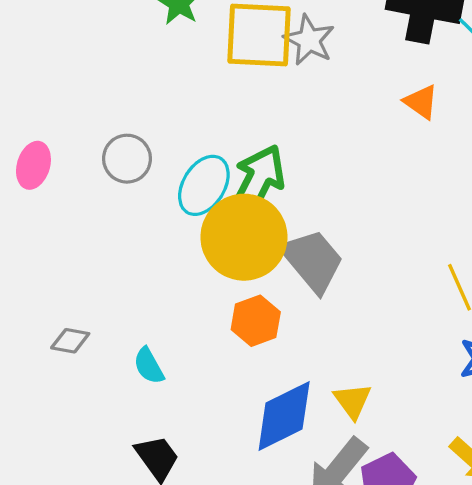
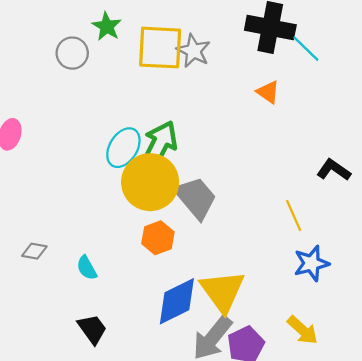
gray circle: (127, 159) -> (72, 53), moved
yellow triangle: (353, 401) -> (222, 291), size x1.8

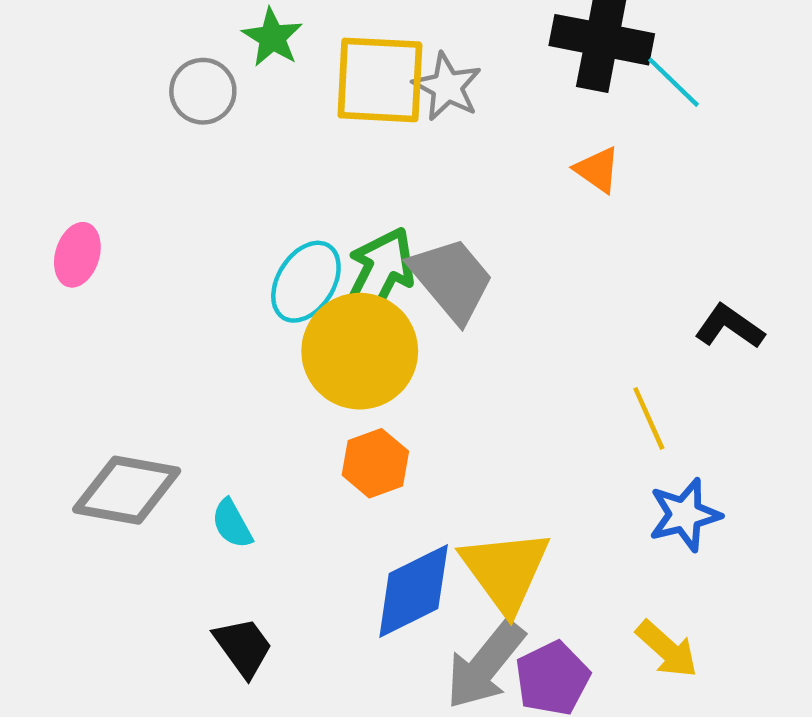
gray trapezoid: (196, 198) -> (452, 279), moved
gray diamond: (34, 251) -> (127, 490), size x2.0

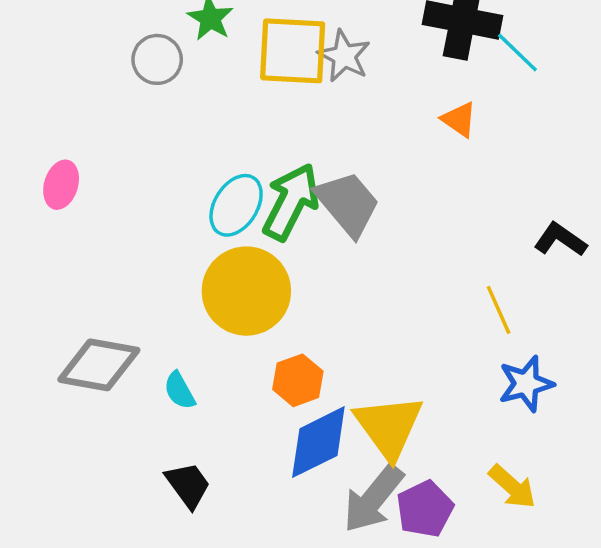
yellow circle: (360, 351) -> (246, 291), moved
orange hexagon: (375, 463) -> (298, 380), moved

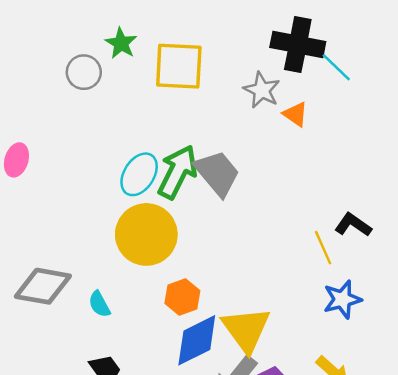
gray star: (344, 56) -> (262, 90), moved
black L-shape: (560, 240) -> (353, 225), moved

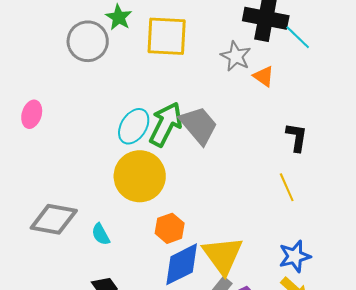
gray circle: (84, 72) -> (88, 41), size x1.4
black L-shape: (353, 225) -> (297, 137), moved, turned 64
blue star: (342, 299) -> (295, 256), moved

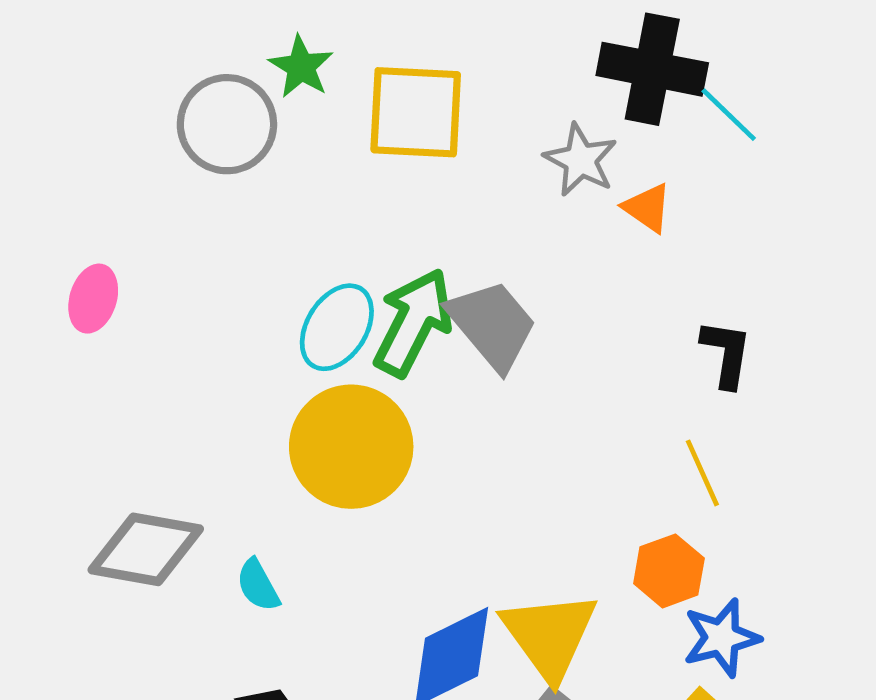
orange hexagon: (170, 228) -> (669, 571), moved

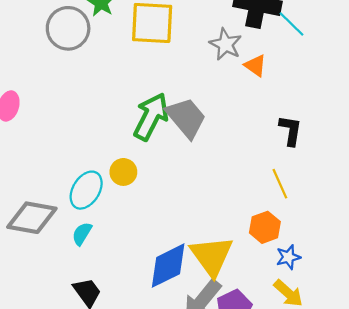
cyan ellipse: (337, 327) -> (86, 190), moved
yellow circle: (351, 447) -> (123, 172), size x0.5
cyan semicircle: (258, 585) -> (82, 234), turned 60
blue star: (721, 638) -> (288, 257), size x0.7

